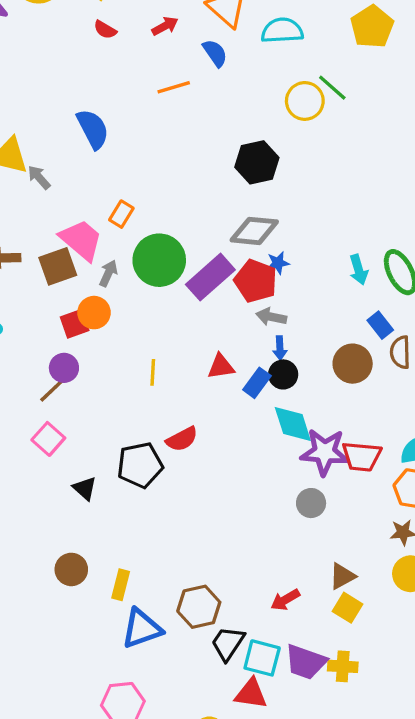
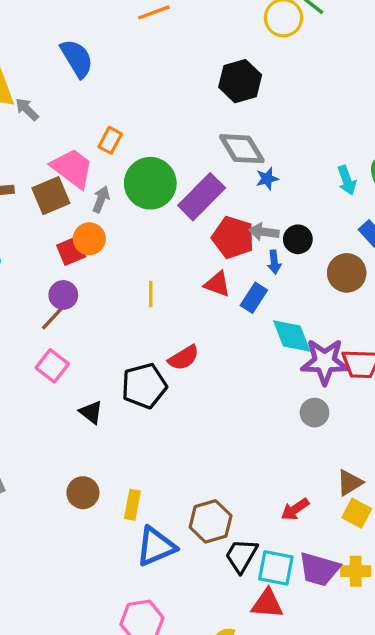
gray diamond: (254, 231) -> (242, 149), turned 57
red pentagon: (256, 281) -> (233, 237), moved
red triangle: (221, 367) -> (217, 284), turned 32
black circle: (283, 374) -> (298, 239), moved

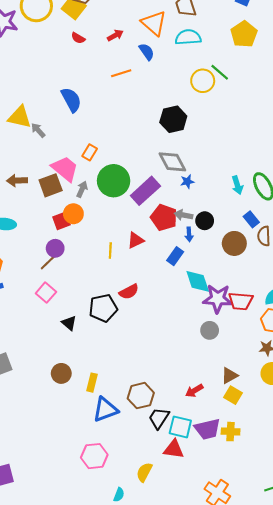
red triangle: (217, 284) -> (136, 240), moved, turned -48
purple trapezoid: (319, 569) -> (208, 429), turned -32

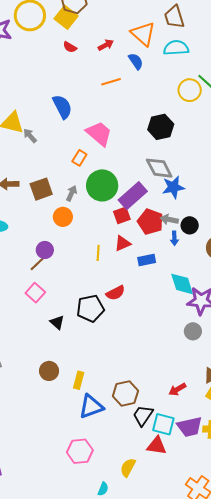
pink trapezoid: (65, 169) -> (99, 134), moved
blue star: (187, 182) -> (173, 187), size x1.6
red square: (61, 221) -> (122, 215), moved
blue rectangle: (175, 256) -> (147, 260), moved, turned 42

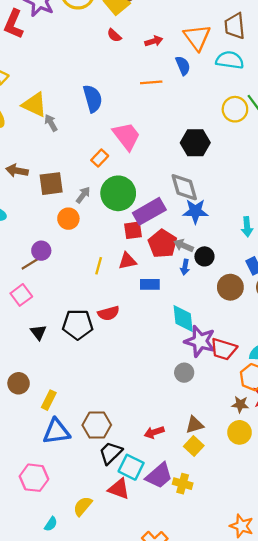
purple trapezoid: (190, 427) -> (159, 476), turned -40

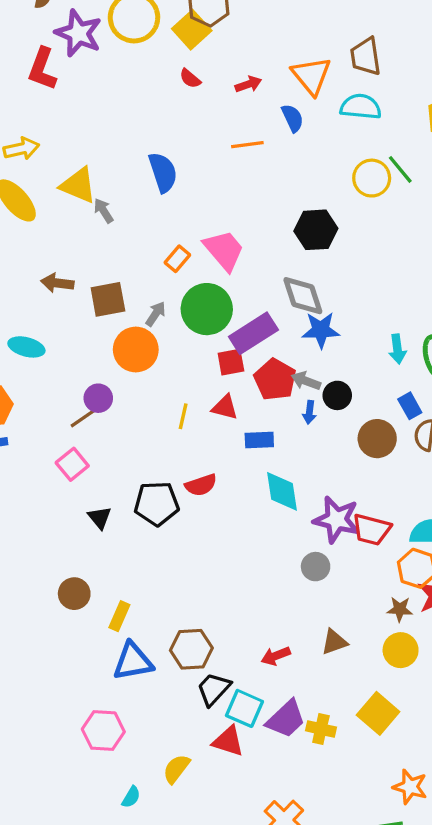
pink trapezoid: (127, 136) -> (224, 250), moved
orange circle: (68, 219) -> (136, 350), size x1.4
red triangle: (127, 261) -> (225, 407), turned 30
cyan diamond: (183, 319) -> (282, 491), moved
yellow square: (194, 446) -> (378, 713), moved, size x1.4

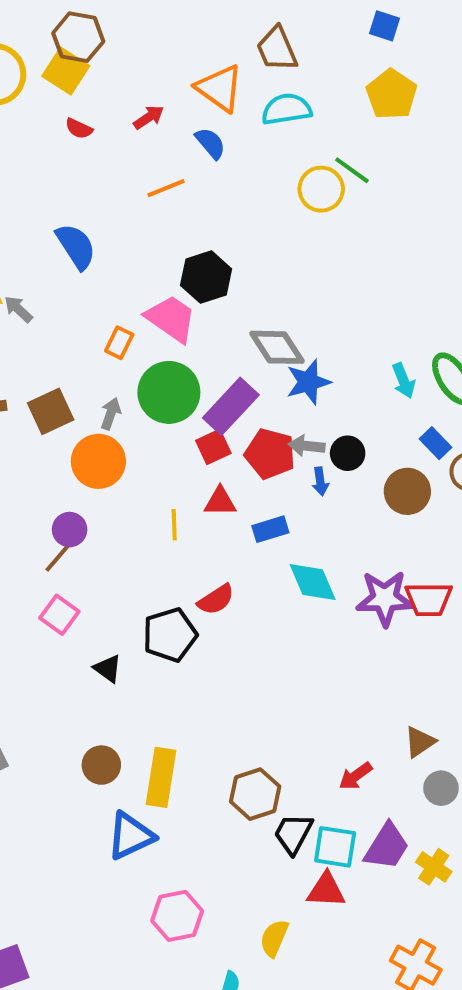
black hexagon: (316, 230) -> (206, 277), moved
gray circle: (316, 567) -> (441, 788), moved
yellow rectangle: (119, 616) -> (161, 777), size x1.6
blue triangle: (133, 661) -> (131, 836), moved
yellow cross: (321, 729) -> (434, 867), moved, turned 36

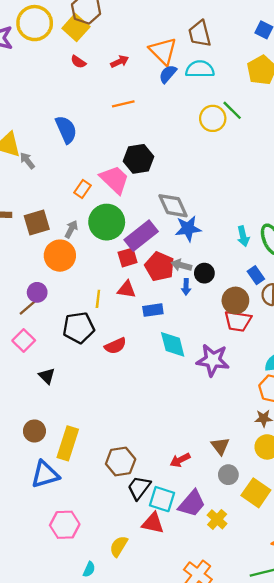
blue semicircle: (210, 143) -> (168, 74), moved, turned -108
red trapezoid: (429, 599) -> (238, 321), moved
black pentagon: (170, 635) -> (79, 328), moved
brown triangle: (420, 742) -> (220, 446), turned -42

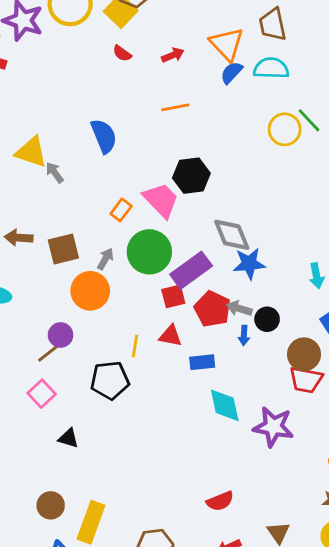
red semicircle: (115, 346) -> (220, 501), moved
black triangle: (47, 376) -> (68, 438), turned -30

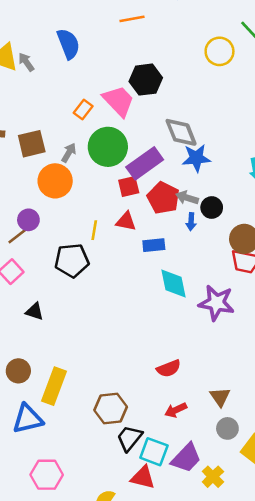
yellow circle: (285, 129) -> (219, 51), moved
gray arrow: (55, 173) -> (26, 62), moved

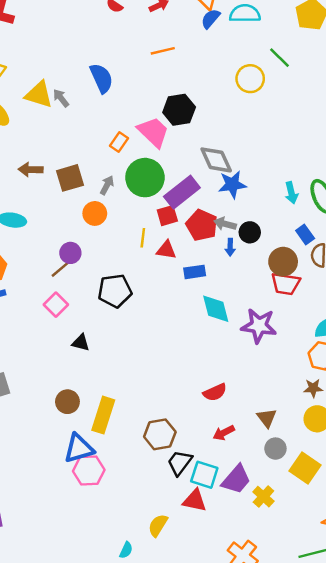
orange circle: (55, 181) -> (95, 213), size x0.7
yellow line: (94, 230) -> (143, 238), moved
pink hexagon: (47, 475) -> (89, 470), moved

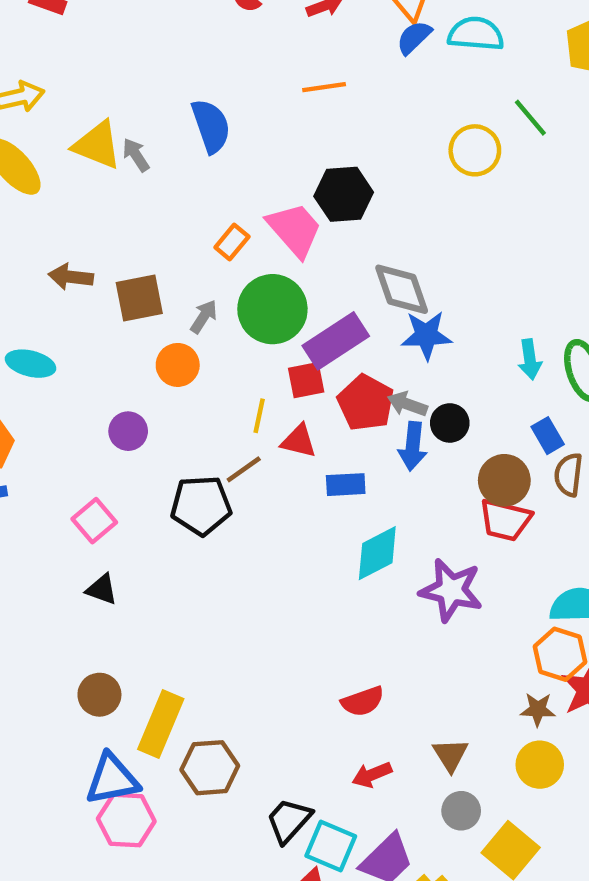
blue arrow: (230, 247) -> (413, 446), size x1.5
brown line: (61, 269) -> (244, 469), moved
cyan diamond: (216, 309) -> (377, 553), turned 72
black triangle: (81, 343) -> (102, 589), moved
brown hexagon: (160, 434) -> (210, 768), moved

